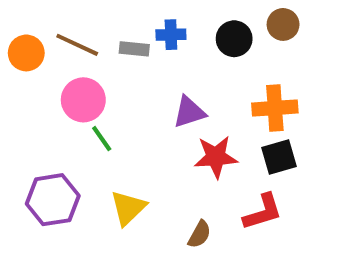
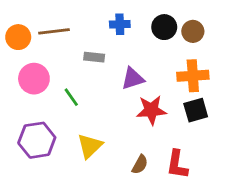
brown circle: (283, 24) -> (193, 31), moved
brown line: (77, 45) -> (54, 31), turned -32
gray rectangle: (134, 49) -> (94, 57), moved
pink circle: (83, 100) -> (34, 79), moved
red L-shape: (263, 212) -> (177, 164), moved, turned 116

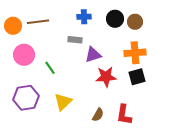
gray rectangle: (94, 57) -> (75, 40), moved

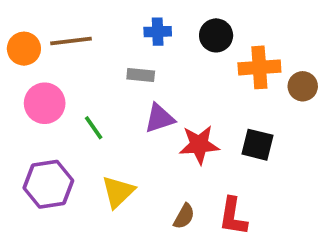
brown circle: (135, 22) -> (303, 86), moved
orange cross: (135, 53) -> (259, 67), moved
purple triangle: (93, 55) -> (160, 118), moved
black square: (137, 77) -> (258, 145), turned 30

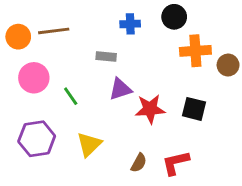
blue cross: (158, 32) -> (130, 24), moved
black circle: (216, 35) -> (174, 17), moved
red L-shape: (233, 216) -> (176, 163), turned 68

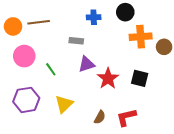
red star: (150, 109) -> (108, 78), turned -30

